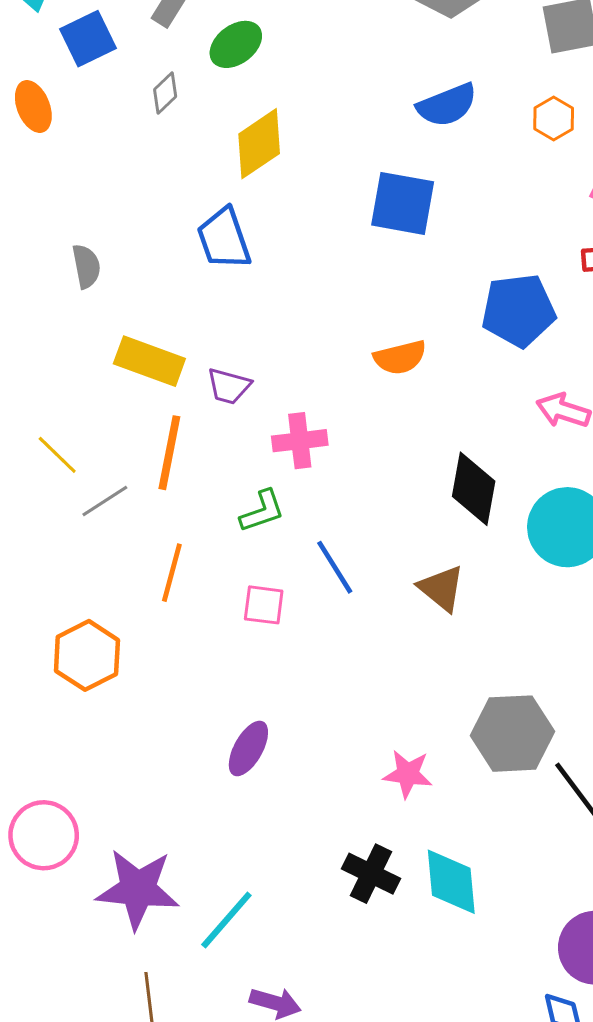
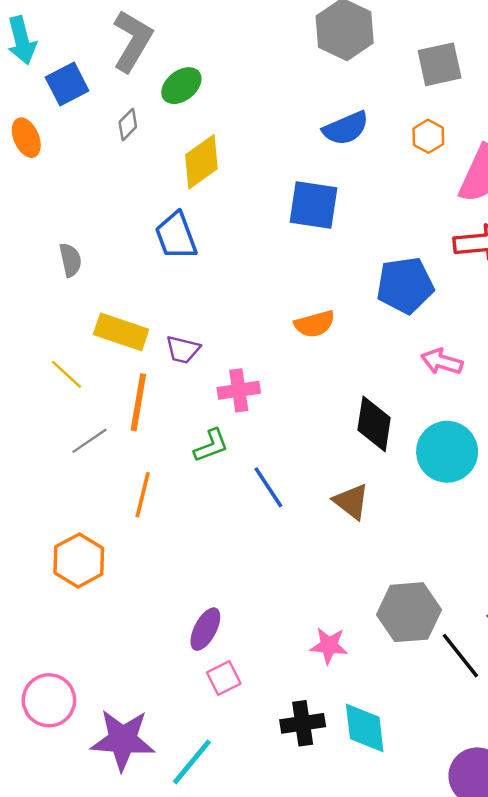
yellow line: (57, 455) -> (67, 374), moved
pink square: (264, 605) -> (224, 678), moved, turned -32
black cross: (371, 874) -> (303, 723), turned -33

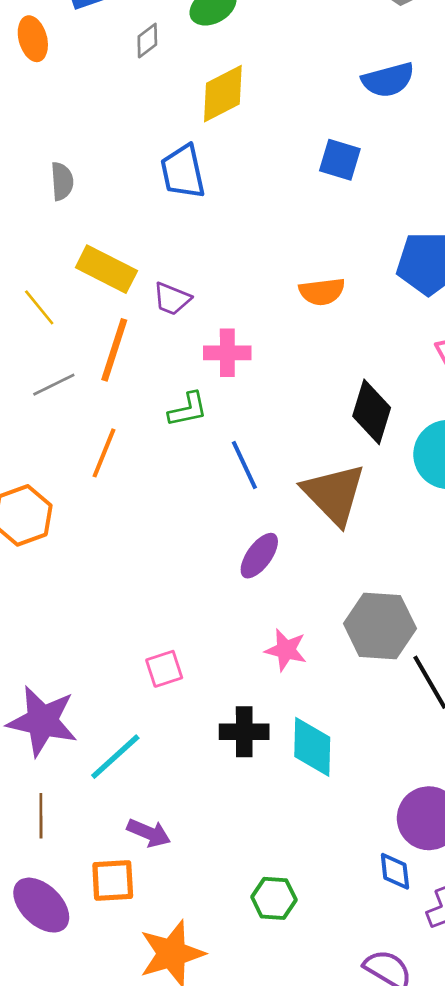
blue square: (313, 205) -> (340, 160), size x0.7
brown triangle: (351, 501) -> (334, 494), size x1.6
purple ellipse: (205, 629) -> (259, 556), moved

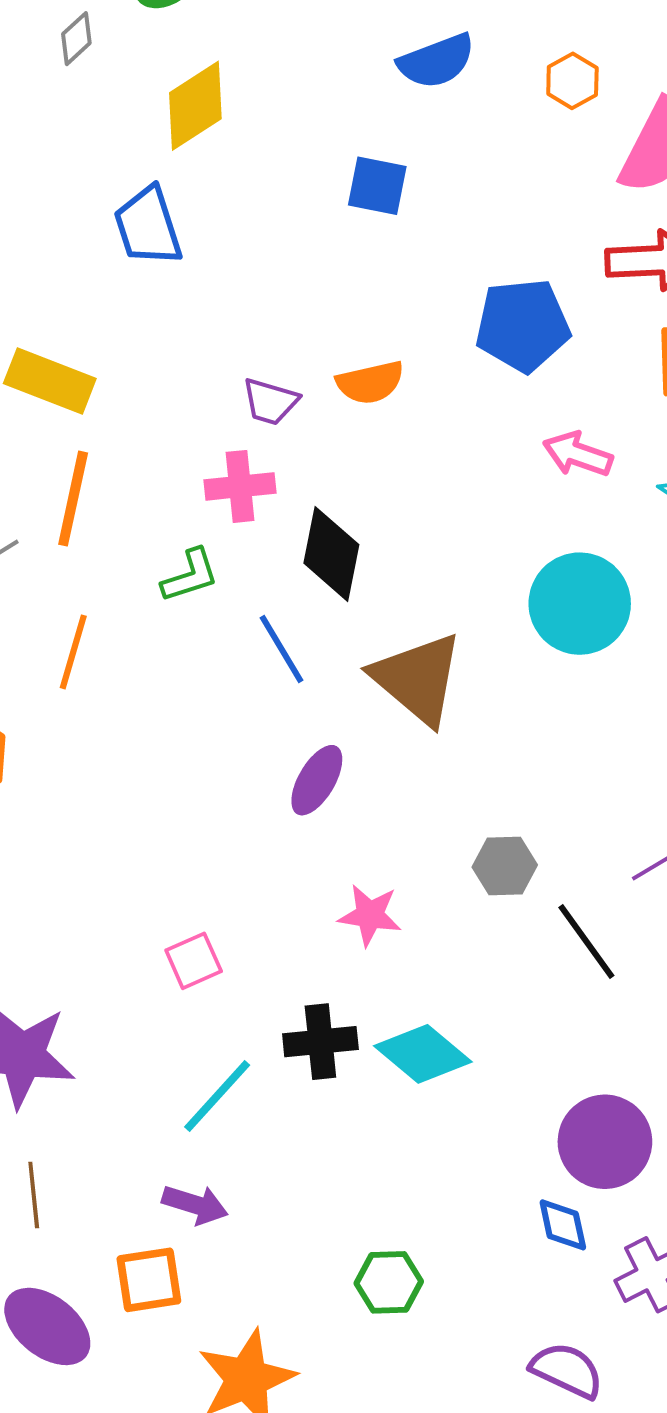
purple trapezoid: (172, 299) -> (270, 401), moved
black diamond: (372, 412) -> (331, 554), moved
gray hexagon: (380, 626) -> (505, 866), size x0.6
cyan diamond: (312, 747) -> (423, 1054), turned -46
cyan line: (115, 757) -> (217, 1096), moved

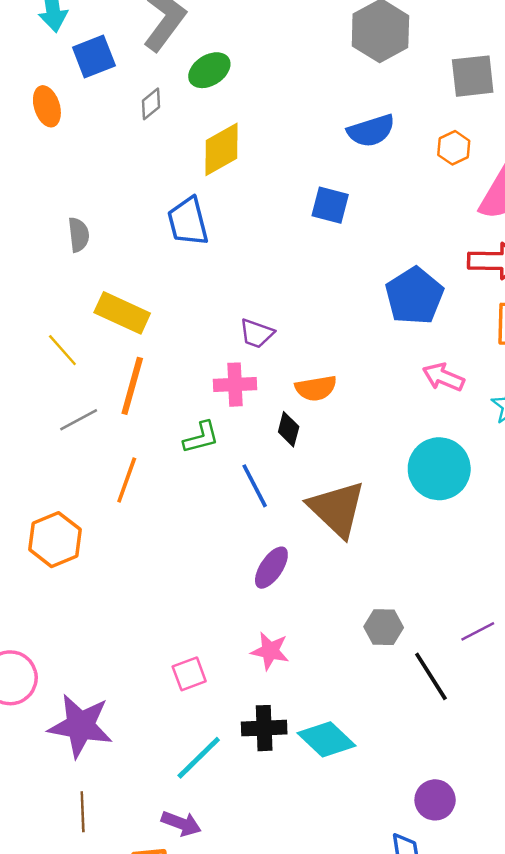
blue pentagon: (523, 325) -> (414, 296), turned -30
orange semicircle: (370, 382) -> (316, 388), moved
black diamond: (331, 554) -> (289, 429), size x0.6
pink star: (370, 915) -> (270, 651), moved
purple circle: (605, 1142) -> (435, 800), size x0.7

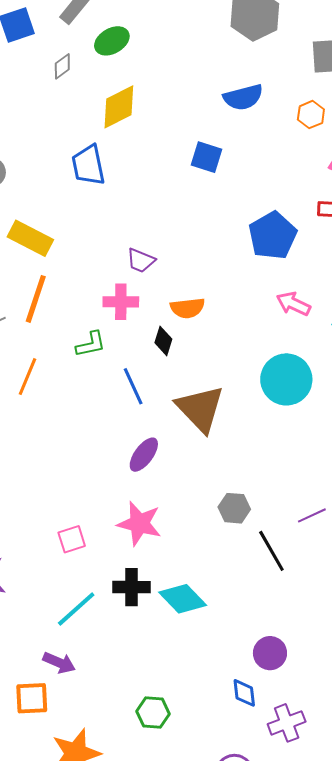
pink star: (270, 651) -> (139, 523), size x1.4

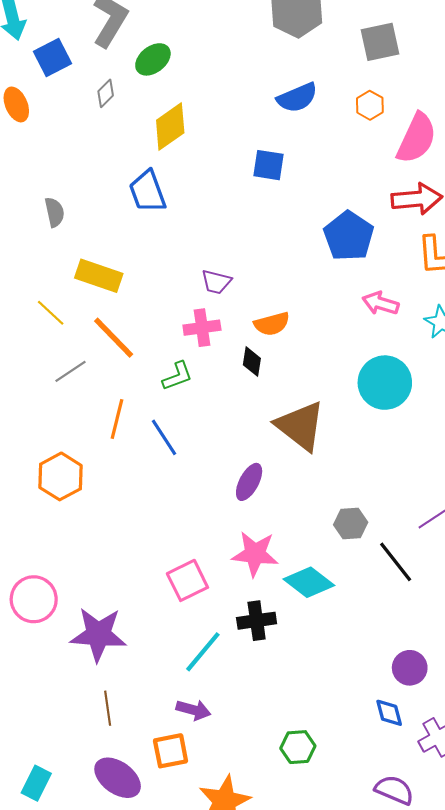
orange line: (36, 299) -> (114, 338), turned -54
blue line: (133, 386) -> (164, 437), moved
pink square: (72, 539) -> (187, 580), size x1.4
cyan diamond: (183, 599) -> (309, 582), moved

